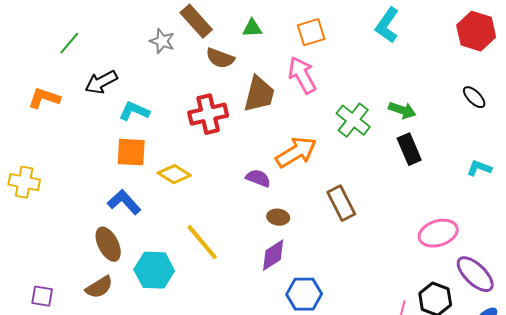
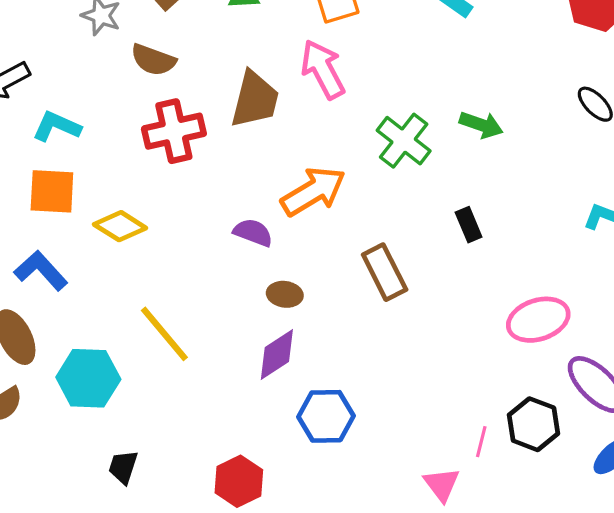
brown semicircle: (220, 58) -> (153, 60), moved
black rectangle: (409, 149) -> (469, 225), moved, size x0.7

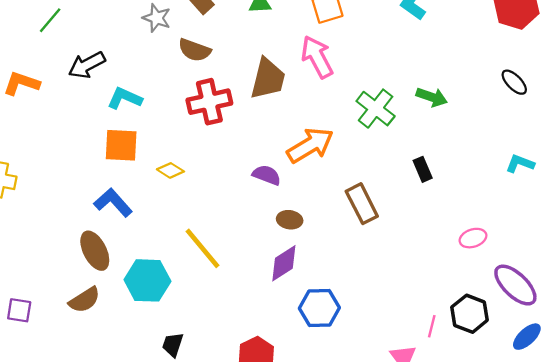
yellow diamond: (120, 226) -> (170, 170), size x0.7
pink ellipse: (538, 320) -> (473, 238), size x0.6

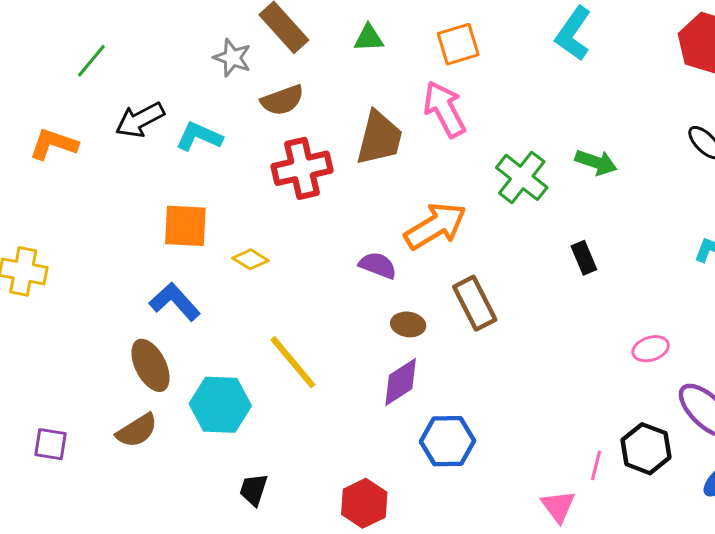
brown semicircle: (194, 50) -> (282, 100), turned -40
cyan L-shape: (125, 98) -> (199, 137), moved
brown rectangle: (362, 204) -> (475, 303), moved

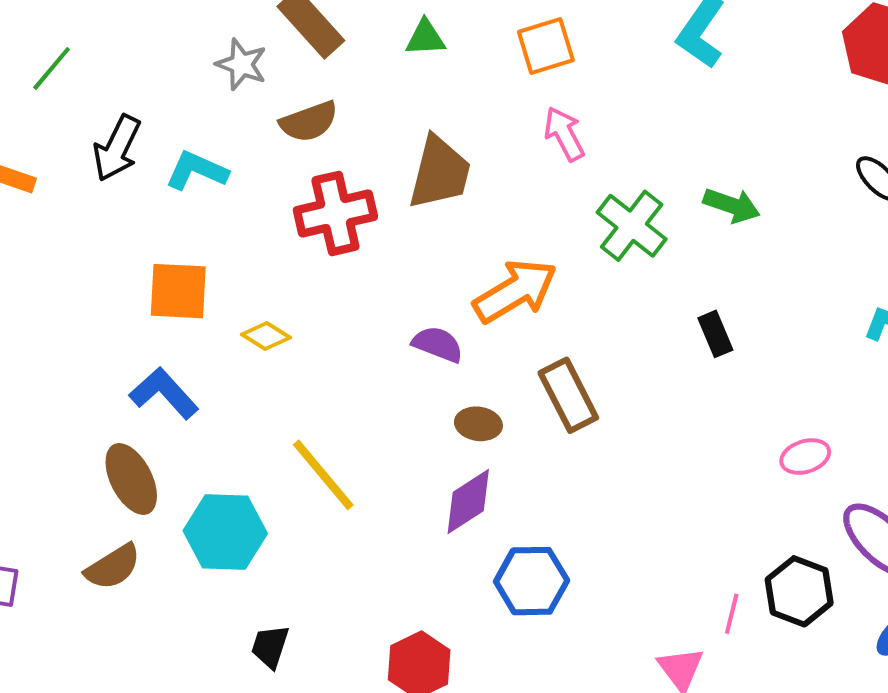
pink arrow: (444, 109) -> (564, 134), moved, size x0.7
black arrow: (140, 120) -> (117, 148), turned -36

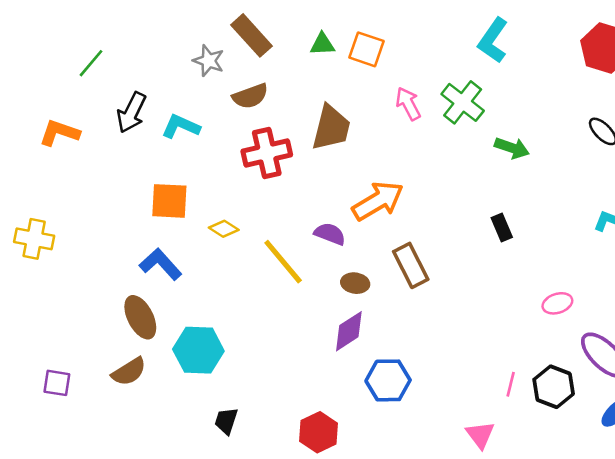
orange square: (546, 46) -> (367, 49), moved, turned 36
green cross: (632, 226) -> (463, 102), moved
yellow line: (323, 475) -> (283, 262), moved
pink line: (732, 614) -> (511, 384), moved

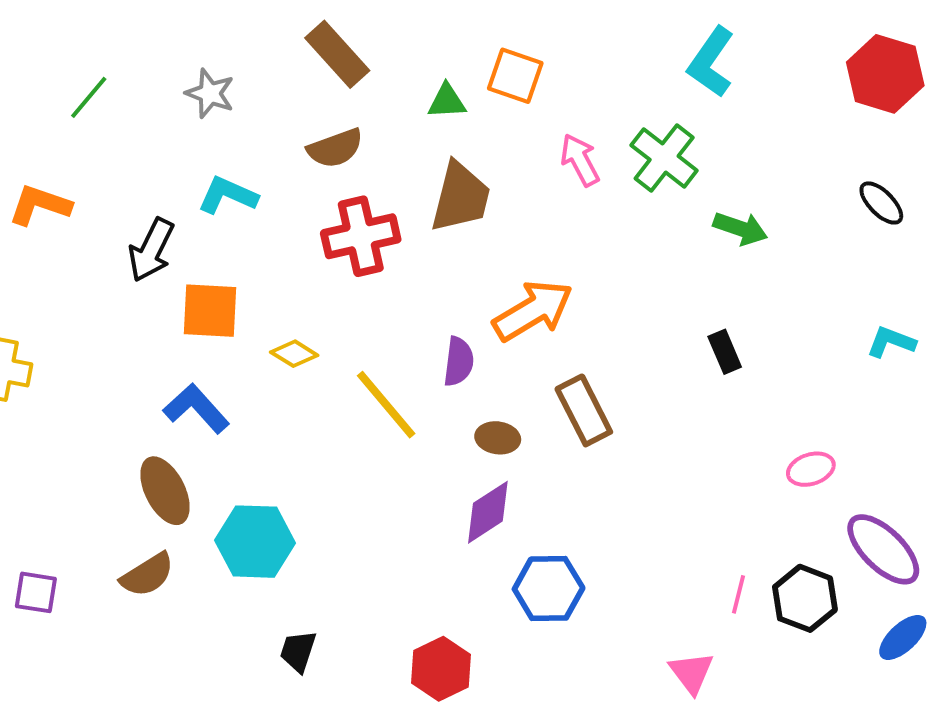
green triangle: (322, 44) -> (447, 101), moved
gray star: (209, 61) -> (210, 93), moved
black arrow: (131, 112) -> (151, 250), moved
purple semicircle: (330, 234) -> (459, 362), turned 76

